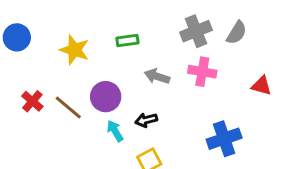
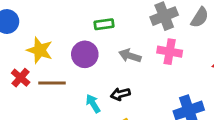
yellow star: (74, 50) -> (40, 50), moved
purple circle: (106, 97) -> (85, 54), moved
brown line: (68, 108) -> (52, 83), turned -40

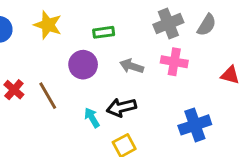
yellow star: (40, 50) -> (48, 25), moved
brown line: (52, 83) -> (48, 96), turned 60
black arrow: (120, 94) -> (121, 107), size x1.4

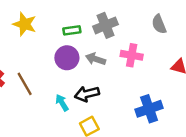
gray cross: (168, 23) -> (105, 25), moved
gray semicircle: (207, 25) -> (159, 24), turned 126
purple circle: (83, 65) -> (67, 58), moved

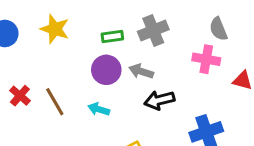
pink cross: (132, 55) -> (206, 59), moved
black arrow: (87, 94) -> (159, 100), moved
cyan arrow: (62, 103) -> (99, 109), moved, turned -42

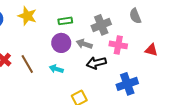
gray cross: (153, 30) -> (101, 25), moved
pink cross: (206, 59) -> (118, 45), moved

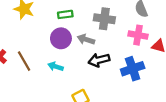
gray cross: (101, 25) -> (104, 19), turned 30
pink cross: (118, 45) -> (138, 35), moved
blue cross: (127, 84) -> (133, 69), moved

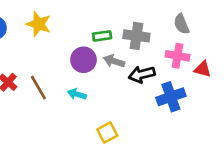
green rectangle: (65, 14) -> (102, 36), moved
black arrow: (99, 60) -> (142, 74), moved

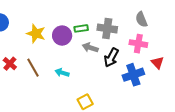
yellow star: (38, 24) -> (36, 34), moved
purple circle: (83, 60) -> (62, 36), moved
red triangle: (203, 69) -> (157, 63), moved, turned 32
black arrow: (142, 74) -> (111, 58), turned -48

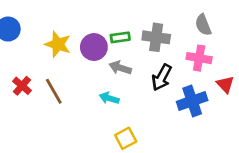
gray arrow: (90, 48) -> (120, 68), moved
cyan arrow: (62, 73) -> (109, 98), moved

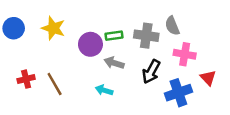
gray semicircle: (203, 25) -> (172, 26), moved
yellow star: (58, 44) -> (53, 28), moved
red cross: (22, 86) -> (26, 79), turned 35

